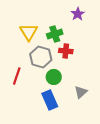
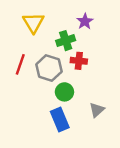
purple star: (78, 14) -> (85, 21), moved
yellow triangle: (29, 32) -> (33, 23), moved
red line: (17, 76) -> (20, 64), moved

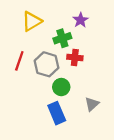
yellow triangle: (33, 23) -> (32, 21), turned 30

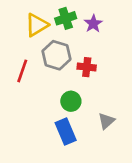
green cross: (62, 38) -> (66, 18), moved
gray hexagon: (46, 64) -> (56, 55), moved

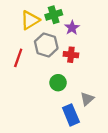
purple star: (93, 24) -> (72, 28), moved
blue rectangle: (66, 131) -> (71, 115), moved

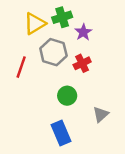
red cross: (71, 55) -> (82, 63), turned -32
blue rectangle: (71, 115) -> (61, 133), moved

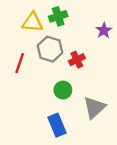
yellow triangle: (35, 23) -> (32, 22), turned 35
purple star: (83, 32) -> (104, 30), moved
gray triangle: (101, 114) -> (94, 108), size x1.5

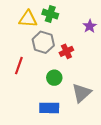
green cross: (58, 16) -> (50, 14), turned 35
red line: (20, 63) -> (19, 66), moved
blue rectangle: (57, 125) -> (49, 108), turned -66

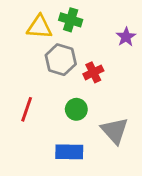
red line: (19, 66) -> (27, 109), moved
gray triangle: (82, 93) -> (115, 131), turned -30

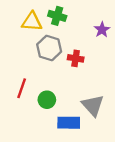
red cross: (93, 72) -> (76, 58), turned 35
green circle: (76, 109) -> (47, 100), moved
blue rectangle: (69, 152) -> (69, 123), moved

